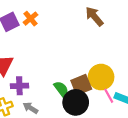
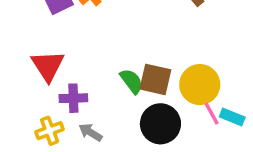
brown square: (81, 85) -> (155, 79), moved, turned 35
green semicircle: (61, 89) -> (131, 81), moved

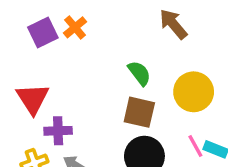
green semicircle: (131, 81) -> (139, 73), moved
yellow circle: (200, 85) -> (194, 92), moved

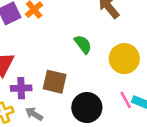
brown square: (139, 112) -> (55, 82), moved

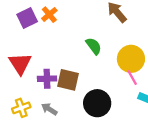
purple cross: (21, 88) -> (47, 79), moved
pink line: (126, 100) -> (132, 78), moved

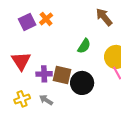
green semicircle: (94, 46) -> (84, 46), turned 70
black circle: (97, 103) -> (82, 83), moved

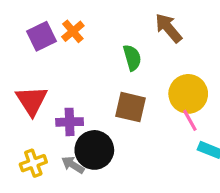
green semicircle: (84, 46) -> (132, 58), moved, turned -49
brown square: (62, 75) -> (131, 107), moved
black circle: (82, 83) -> (94, 150), moved

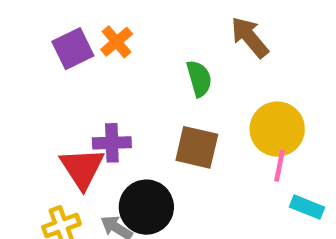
red triangle: (32, 101) -> (82, 168), moved
pink line: (190, 120) -> (279, 166), turned 40
purple cross: (70, 122) -> (112, 143), moved

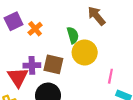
orange cross: (117, 42) -> (35, 29), moved
yellow circle: (277, 129) -> (85, 52), moved
brown square: (197, 147) -> (53, 64), moved

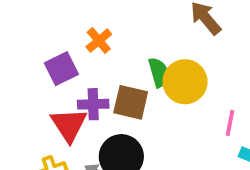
purple square: (14, 21) -> (61, 69), moved
green semicircle: (73, 35) -> (159, 72), moved

